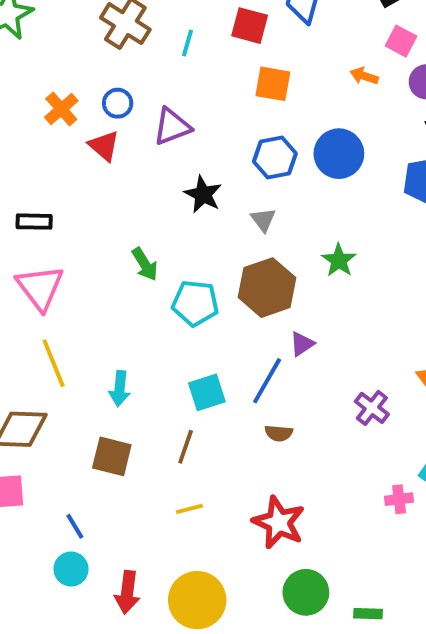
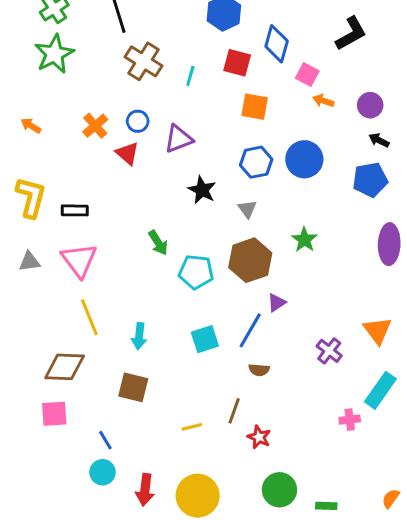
pink square: (401, 41) -> (307, 74), moved
brown line: (186, 447) -> (234, 411), moved
red star: (279, 522) -> (259, 437), size x0.6

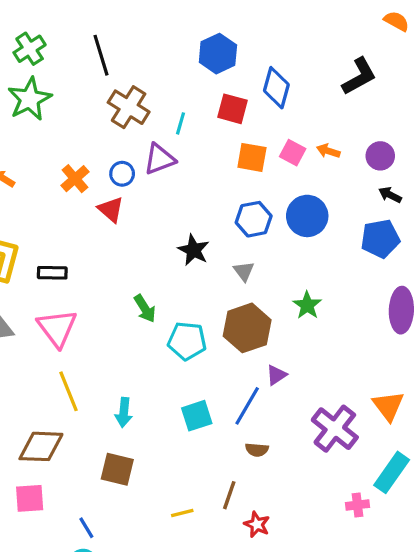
pink square: (307, 74) -> (293, 153), moved
purple triangle: (179, 139) -> (159, 159), moved
purple cross: (329, 351) -> (335, 429), size x1.6

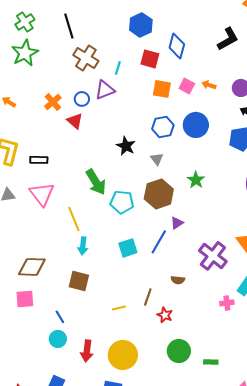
green arrow: (145, 308) -> (96, 182), size x1.5
yellow line: (69, 391) -> (74, 219), moved
brown semicircle: (257, 450) -> (178, 280), moved

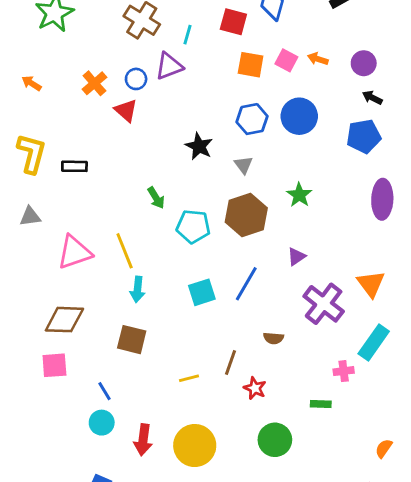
green arrow: (96, 182) -> (156, 198), size x0.6
pink triangle: (42, 194) -> (74, 252), moved, turned 48
purple triangle: (177, 223) -> (296, 257), moved
green rectangle: (211, 362) -> (321, 404), moved

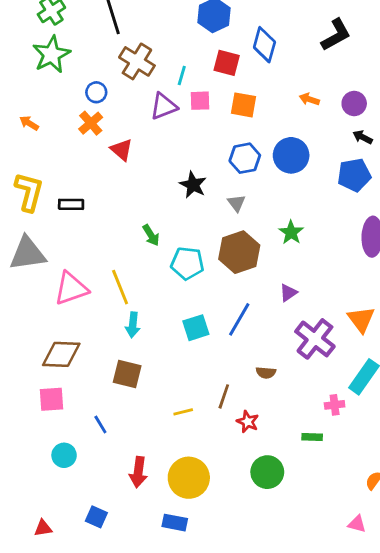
pink square: (286, 60) -> (200, 101), moved, turned -30
blue circle: (136, 79) -> (96, 92), moved
gray triangle: (30, 216) -> (28, 253), size x1.8
cyan circle: (102, 423) -> (64, 455), moved

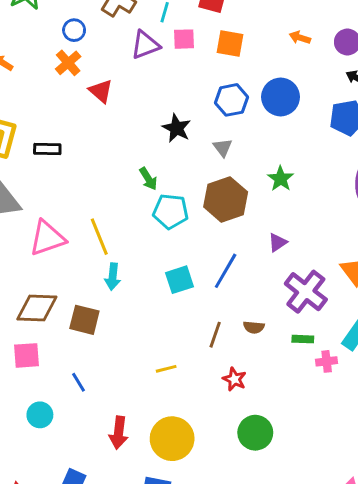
green arrow: (151, 235) -> (148, 179), moved
brown square: (127, 374) -> (84, 320), moved
brown line: (224, 396) -> (215, 335), moved
green rectangle: (312, 437) -> (303, 339), moved

